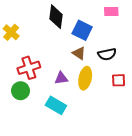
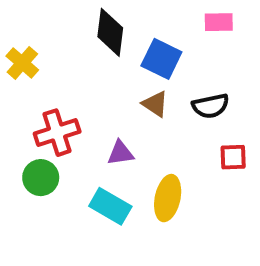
yellow ellipse: (85, 78) -> (168, 198), moved

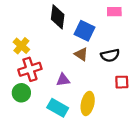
yellow cross: (22, 63) -> (21, 46), moved

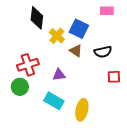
black diamond: (58, 17) -> (37, 18), moved
yellow cross: (21, 46) -> (57, 36), moved
yellow ellipse: (88, 103) -> (82, 110), moved

